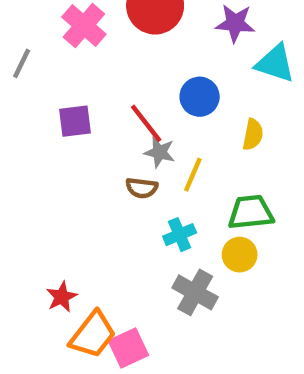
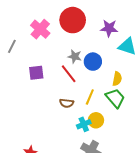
gray star: (160, 152) -> (75, 57), moved
green trapezoid: (251, 212) -> (115, 98), moved, turned 55
yellow circle: (240, 255) -> (96, 120), moved

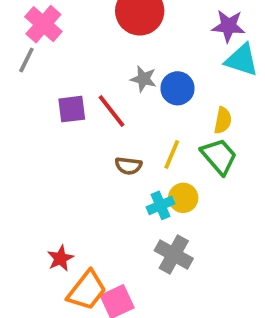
purple star: (109, 28) -> (228, 26), moved
pink cross: (40, 29) -> (43, 24), moved
red line: (69, 74) -> (111, 111), moved

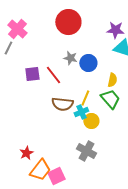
brown semicircle: (128, 166) -> (62, 104), size x1.5
cyan cross: (161, 205) -> (81, 112), moved

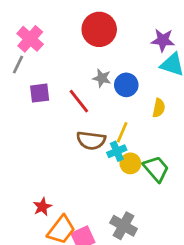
purple square: (32, 74) -> (40, 93), moved
green trapezoid: (110, 99) -> (156, 169), moved
gray cross: (86, 151) -> (124, 226), moved

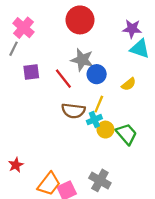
gray star: (102, 78) -> (82, 60), size x1.5
blue circle: (126, 85) -> (97, 74), moved
yellow semicircle: (159, 108) -> (129, 84), turned 40
red star: (42, 207) -> (16, 165), moved

